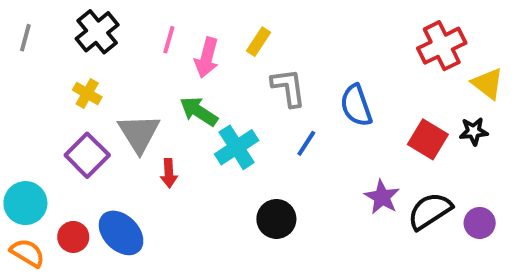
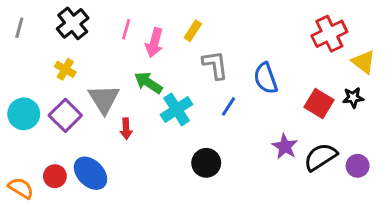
cyan circle: (25, 203) -> (24, 114), moved

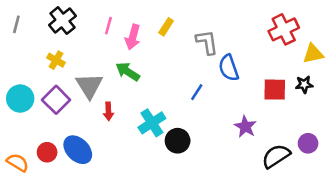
yellow triangle: (364, 62) -> (313, 54), turned -50
gray L-shape: (215, 65) -> (207, 42), moved
red square: (319, 103) -> (275, 90), turned -30
cyan cross: (177, 109) -> (152, 123), moved
black semicircle: (320, 157) -> (276, 156), moved

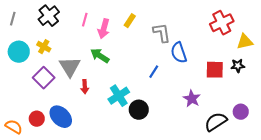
cyan circle: (20, 99) -> (19, 52), moved

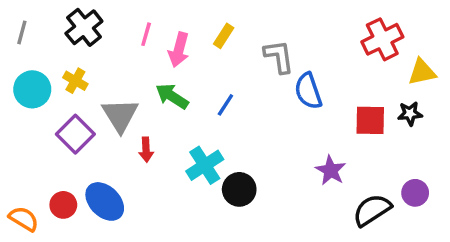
blue line: (154, 72) -> (225, 105), moved

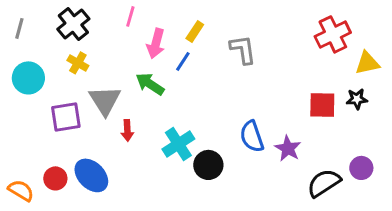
pink line: (146, 34) -> (130, 16), moved
yellow cross: (75, 81) -> (78, 63), moved
blue semicircle: (308, 91) -> (252, 136), moved
blue line: (225, 105) -> (183, 61), moved
purple square: (75, 134) -> (66, 117), turned 36

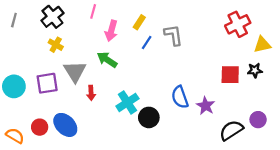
blue line: (183, 61) -> (147, 43), moved
cyan circle: (28, 78) -> (14, 86), moved

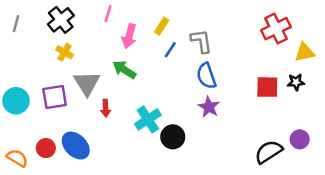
blue semicircle: (180, 97) -> (206, 76), moved
purple star: (206, 106) -> (209, 107), moved

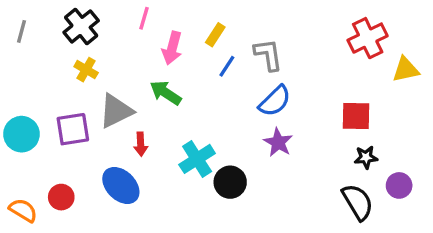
blue semicircle: (206, 76) -> (275, 101), turned -115
black star: (296, 82) -> (366, 157), moved
gray triangle: (87, 83) -> (116, 111), turned 36
blue ellipse: (76, 146) -> (121, 185), moved
black semicircle: (269, 152) -> (358, 202), turned 92

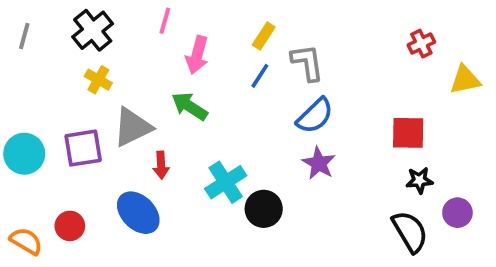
yellow rectangle: (215, 35) -> (264, 36), moved
red cross: (368, 38) -> (421, 44), size x0.6

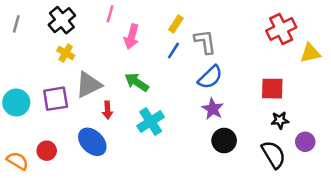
red cross: (421, 44) -> (281, 29), size x1.6
green arrow: (190, 106) -> (137, 82), moved
black circle: (264, 209) -> (224, 141), moved

